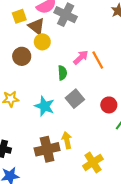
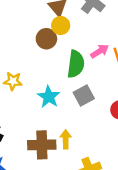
brown circle: (22, 56) -> (46, 39), moved
green semicircle: (62, 73) -> (76, 64), size x1.6

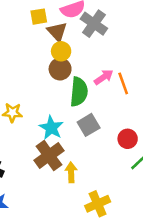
brown circle: (46, 39) -> (60, 69), moved
brown cross: (42, 145) -> (49, 156), moved, turned -32

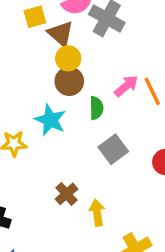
green semicircle: (79, 92) -> (96, 108), size x0.6
cyan star: (51, 128) -> (50, 120), moved
brown cross: (49, 156) -> (66, 194), size x0.6

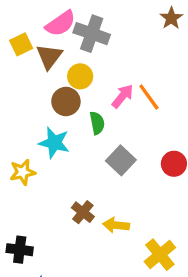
brown triangle: (61, 34) -> (49, 56), turned 36
yellow circle: (68, 58) -> (80, 76), moved
yellow arrow: (97, 213) -> (116, 225), turned -65

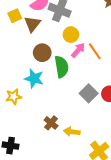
yellow circle: (80, 76) -> (71, 35), moved
green semicircle: (97, 123) -> (62, 67), size x1.5
gray square: (121, 160) -> (89, 93), moved

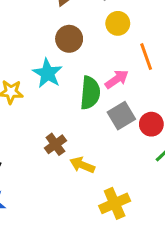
pink arrow: (78, 50) -> (117, 79), moved
green semicircle: (62, 67) -> (90, 93), moved

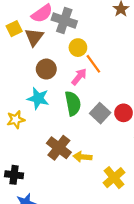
orange line: (146, 57) -> (93, 64), moved
pink arrow: (117, 79) -> (79, 77), moved
brown cross: (55, 144) -> (59, 148), size x1.5

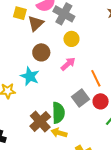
yellow square: (14, 29) -> (20, 13), turned 32
orange line: (93, 64) -> (96, 78), moved
green semicircle: (73, 103) -> (58, 113), moved

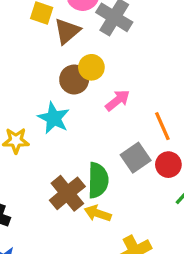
yellow circle: (71, 39) -> (91, 67), moved

